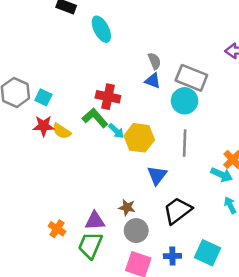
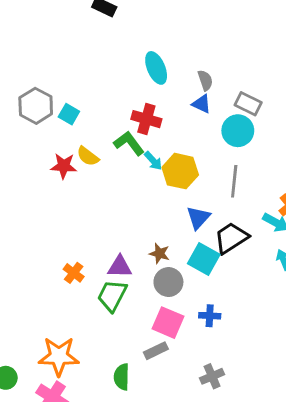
cyan ellipse: (101, 29) -> (156, 68), moved
gray rectangle: (191, 78) -> (248, 104), size x0.7
red star: (43, 126) -> (64, 166), moved
black trapezoid: (178, 211) -> (231, 238), moved
cyan square: (207, 253) -> (204, 259), moved

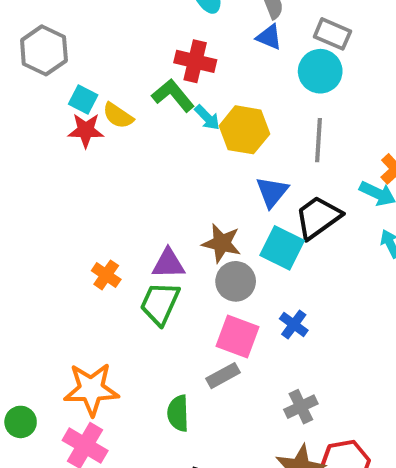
cyan square: (69, 114) -> (83, 100), moved
brown star: (159, 254) -> (222, 243), size x1.4
blue cross: (210, 316) -> (294, 324), turned 36

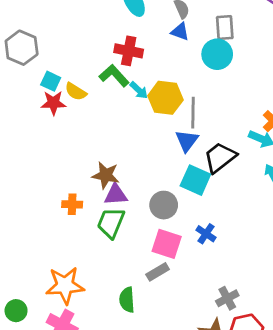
gray rectangle: (332, 34) -> (225, 28), turned 65
gray line: (319, 140) -> (193, 113), moved
brown star: (222, 243) -> (106, 175), moved
orange cross: (106, 275) -> (72, 204), turned -30
gray cross: (301, 407) -> (227, 298), moved

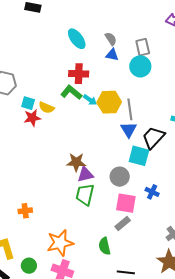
orange cross: (72, 204) -> (25, 211), moved

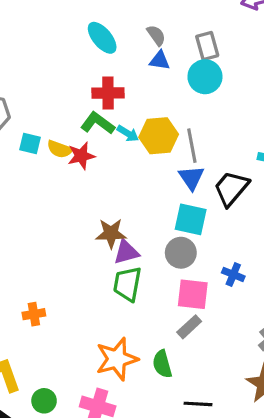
red star: (32, 118) -> (81, 156), moved
cyan square: (139, 156) -> (191, 219), moved
orange star: (60, 243) -> (117, 359), moved

